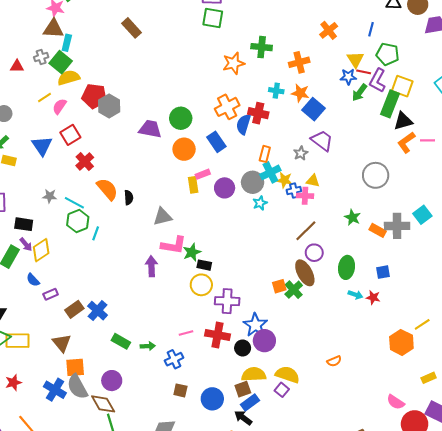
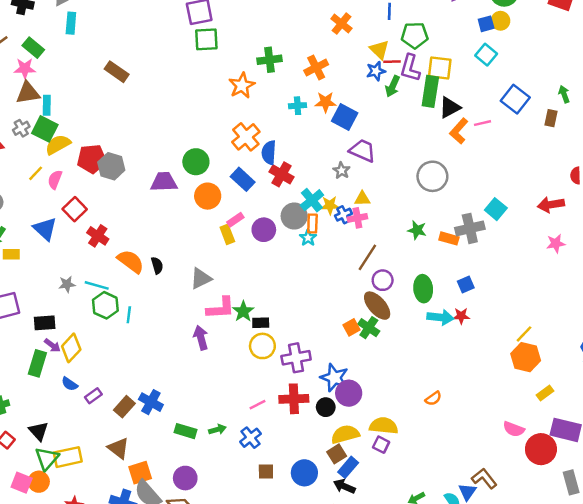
red cross: (258, 113) -> (281, 174), moved, turned 30
orange rectangle: (265, 154) -> (312, 224), moved
cyan arrow: (355, 295) -> (440, 317), size x1.5
orange hexagon: (401, 342) -> (526, 357), moved

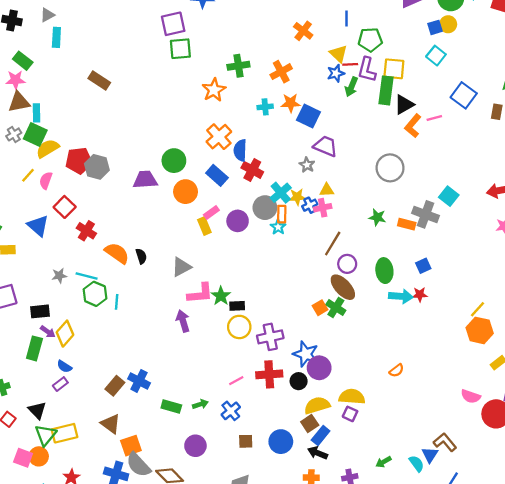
gray cross: (470, 228) -> (425, 214), turned 35
purple rectangle: (93, 396) -> (60, 384), moved
purple circle: (185, 478) -> (195, 446), moved

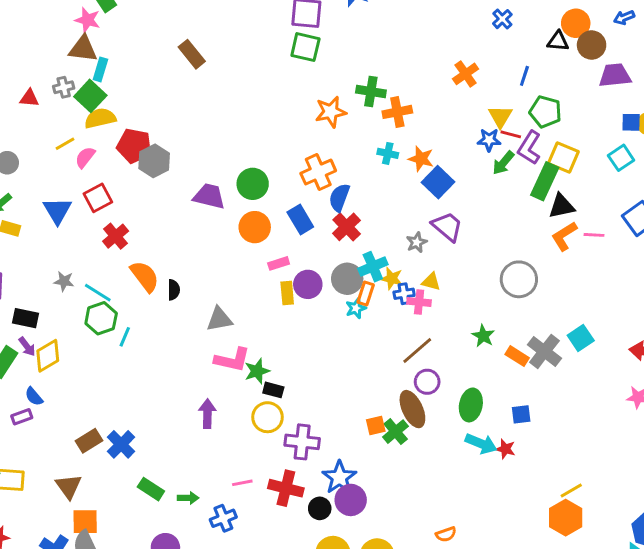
orange cross: (281, 72) -> (397, 112), moved
yellow rectangle: (204, 226) -> (287, 293), moved
purple arrow: (183, 321) -> (207, 414), moved

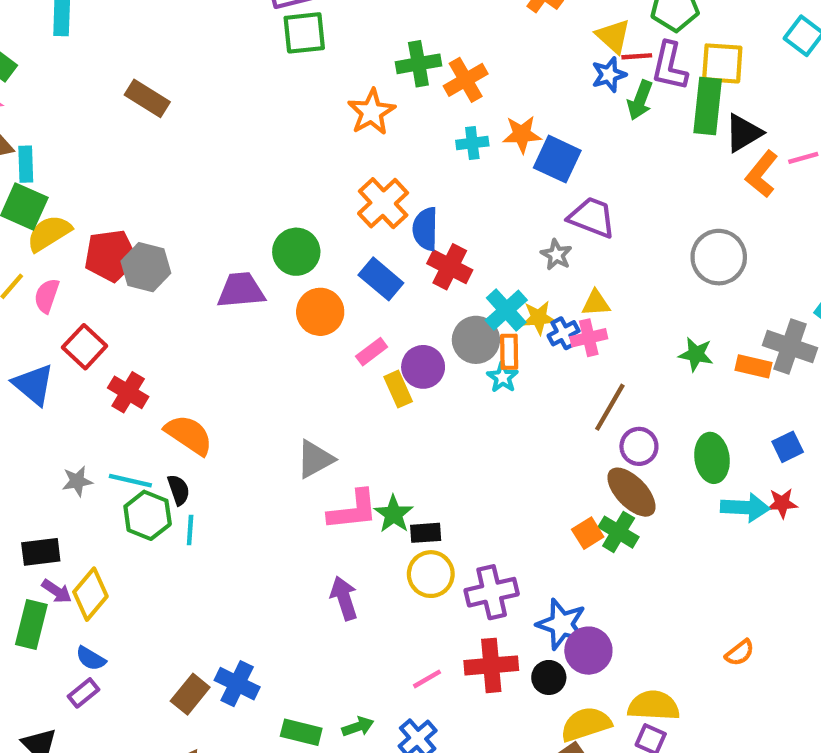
black semicircle: (174, 290) -> (179, 490), moved

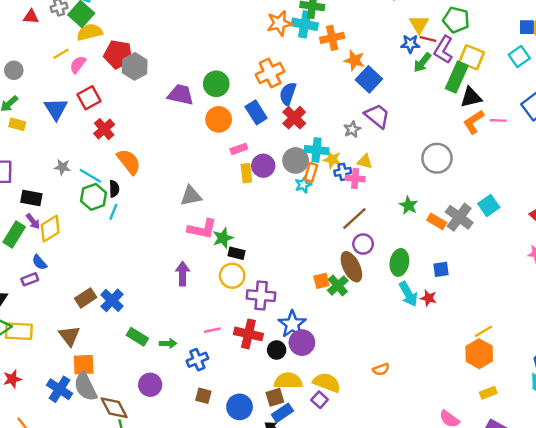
orange cross: (466, 80) -> (332, 38), moved
cyan cross: (472, 143) -> (305, 24), moved, size x1.5
cyan cross: (506, 310) -> (317, 150), turned 30
cyan arrow: (745, 508) -> (408, 294), turned 40

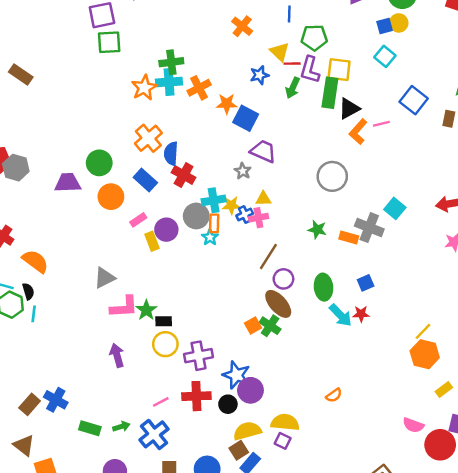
blue star: (410, 44) -> (259, 75), moved
blue cross: (197, 360) -> (154, 434), size x1.4

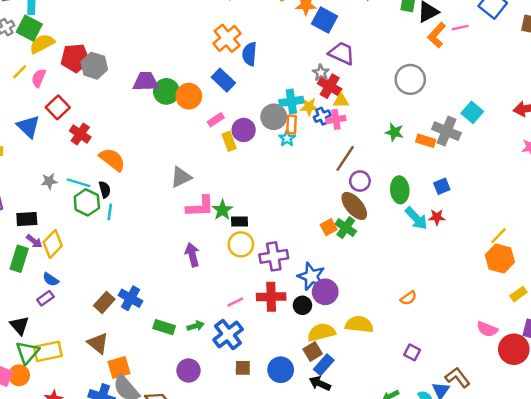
green circle: (99, 163) -> (166, 91), moved
red cross: (184, 175) -> (330, 86), moved
purple square: (283, 441) -> (412, 352), moved

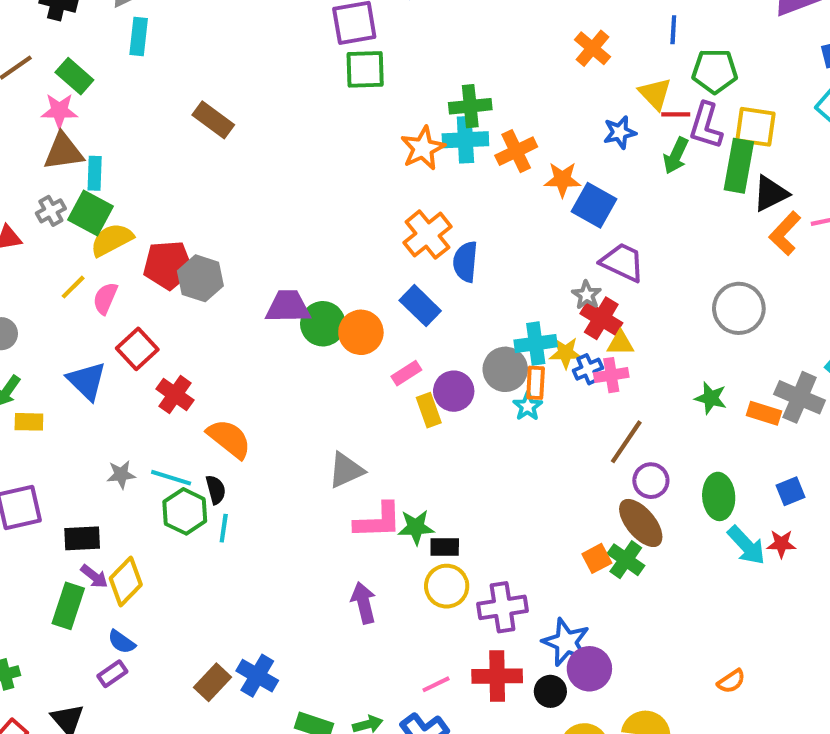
green star: (222, 210) -> (416, 527), turned 30

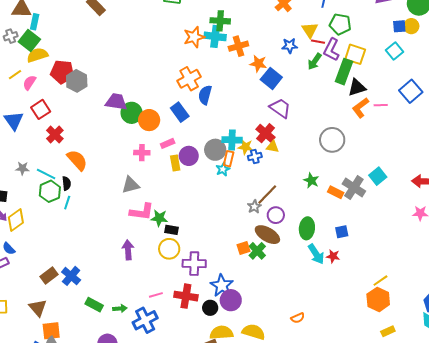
gray star: (587, 295) -> (254, 207), moved
pink cross: (611, 375) -> (142, 153), moved
brown ellipse: (641, 523) -> (267, 235), turned -30

